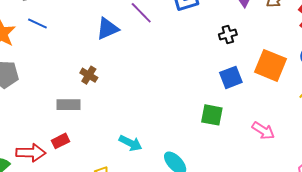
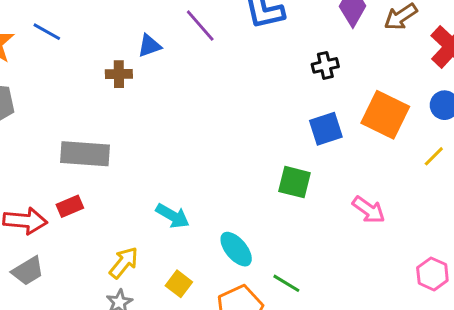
blue triangle: (108, 29) -> (149, 46), size x0.7
brown cross: (89, 75) -> (119, 74), moved, turned -36
gray rectangle: (69, 105) -> (85, 154), size x1.4

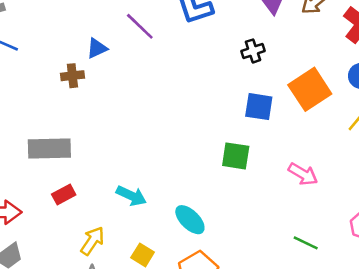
orange square: (385, 115) -> (310, 89), turned 36
blue square: (326, 129) -> (259, 107), turned 32
red rectangle: (70, 206) -> (64, 194), moved
green line: (286, 283) -> (306, 243), moved

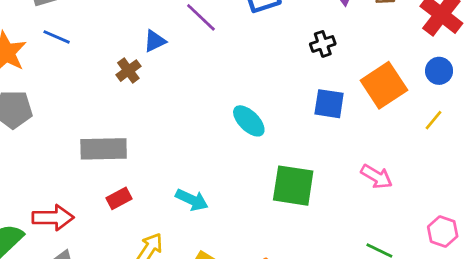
brown cross: (72, 76) -> (128, 71), turned -30
green square: (236, 156) -> (293, 186), moved, size x1.4
cyan ellipse: (190, 220) -> (249, 121), moved

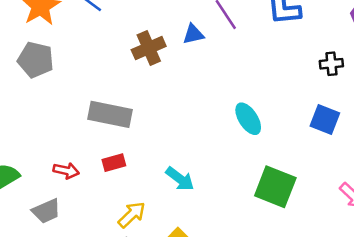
blue triangle: (155, 41) -> (193, 34), moved
brown cross: (128, 71) -> (149, 48), size x1.4
red arrow: (53, 218) -> (66, 171), moved, size x0.7

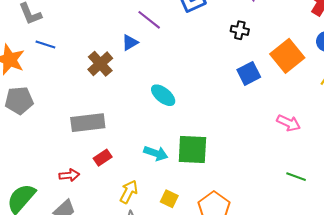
black cross: (331, 64) -> (240, 30), turned 36
cyan ellipse: (248, 119) -> (163, 95), moved
blue square: (325, 120) -> (249, 73), turned -30
green square: (275, 187) -> (192, 150), moved

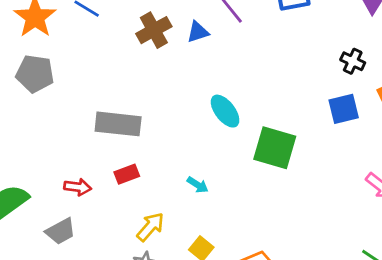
black cross: (240, 30) -> (353, 61), moved
brown cross: (100, 64) -> (154, 30), moved
green square: (192, 150) -> (275, 148), moved
cyan arrow: (156, 153) -> (198, 185), size x0.7

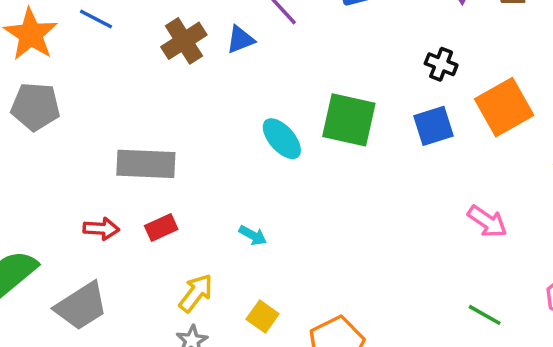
green square: (275, 148) -> (349, 120), moved
red arrow: (78, 187) -> (101, 229), moved
gray trapezoid: (61, 231) -> (81, 306), size x1.4

